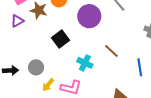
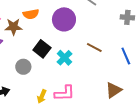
cyan cross: (85, 63) -> (64, 58), moved, turned 35
gray circle: (36, 67) -> (23, 67), moved

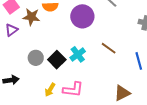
black square: (42, 49) -> (57, 60), moved

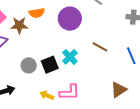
black square: (57, 60) -> (50, 65), turned 30
yellow arrow: (50, 90) -> (47, 95), turned 88

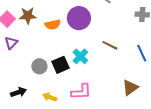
orange semicircle: (37, 13) -> (53, 25), moved
brown star: (19, 25) -> (28, 16), moved
yellow arrow: (47, 95) -> (50, 97), moved

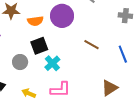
cyan cross: (80, 56) -> (52, 63), moved
black square: (60, 65) -> (39, 46), moved

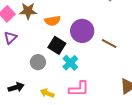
purple circle: (62, 16) -> (82, 31), moved
black square: (39, 46) -> (57, 45), turned -36

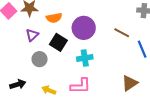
purple triangle: (10, 38) -> (32, 35), moved
brown line: (109, 43) -> (122, 33), moved
cyan cross: (70, 63) -> (85, 58), moved, turned 35

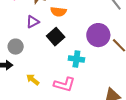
purple circle: (84, 28) -> (98, 35), moved
gray circle: (40, 59) -> (16, 47), moved

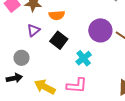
cyan cross: (76, 59) -> (84, 58), turned -35
yellow arrow: (33, 80) -> (45, 87), size x1.5

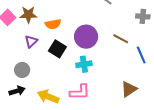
purple circle: (100, 30) -> (86, 37), moved
cyan cross: (84, 58) -> (84, 64), turned 35

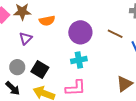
black square: (57, 49) -> (40, 69), moved
black arrow: (17, 91) -> (13, 88), turned 63

